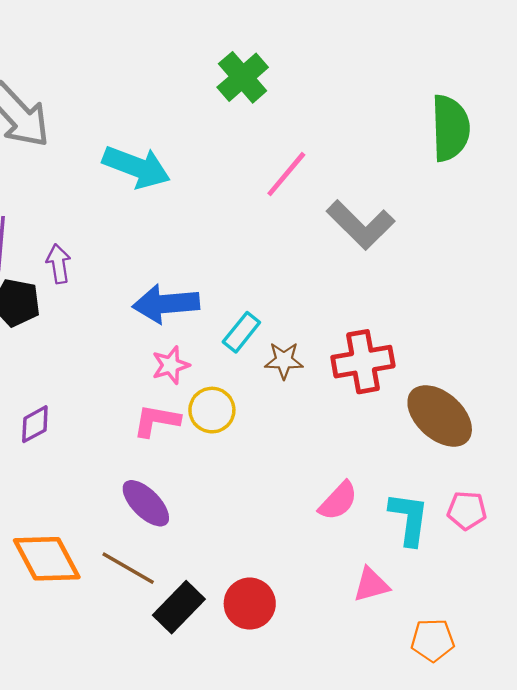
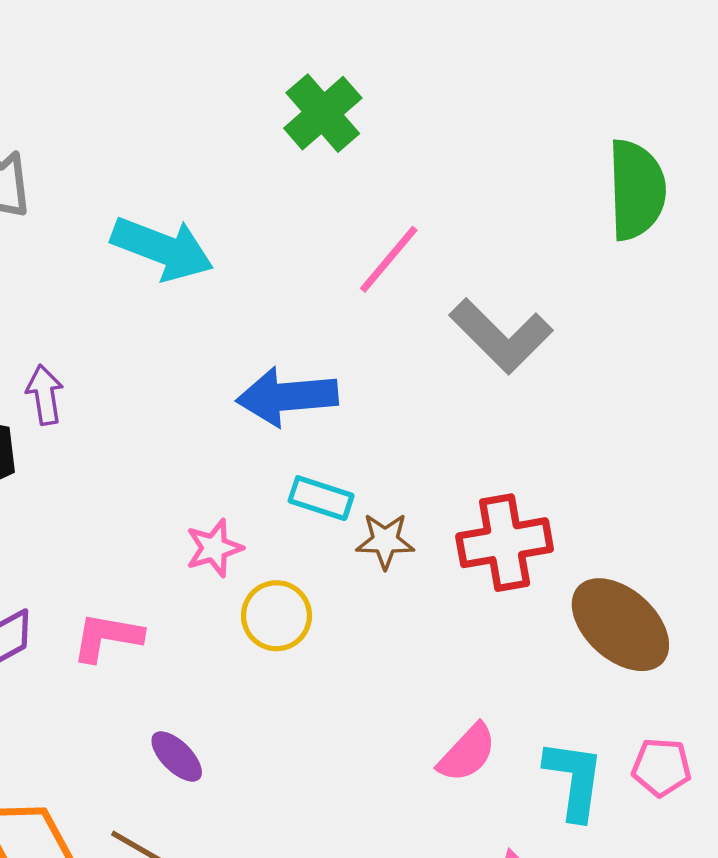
blue arrow: (166, 304) -> (287, 397), moved
cyan rectangle: (241, 332) -> (321, 498), turned 69
pink L-shape: (156, 421) -> (107, 637), moved
purple ellipse: (146, 503) -> (177, 757), size x0.7

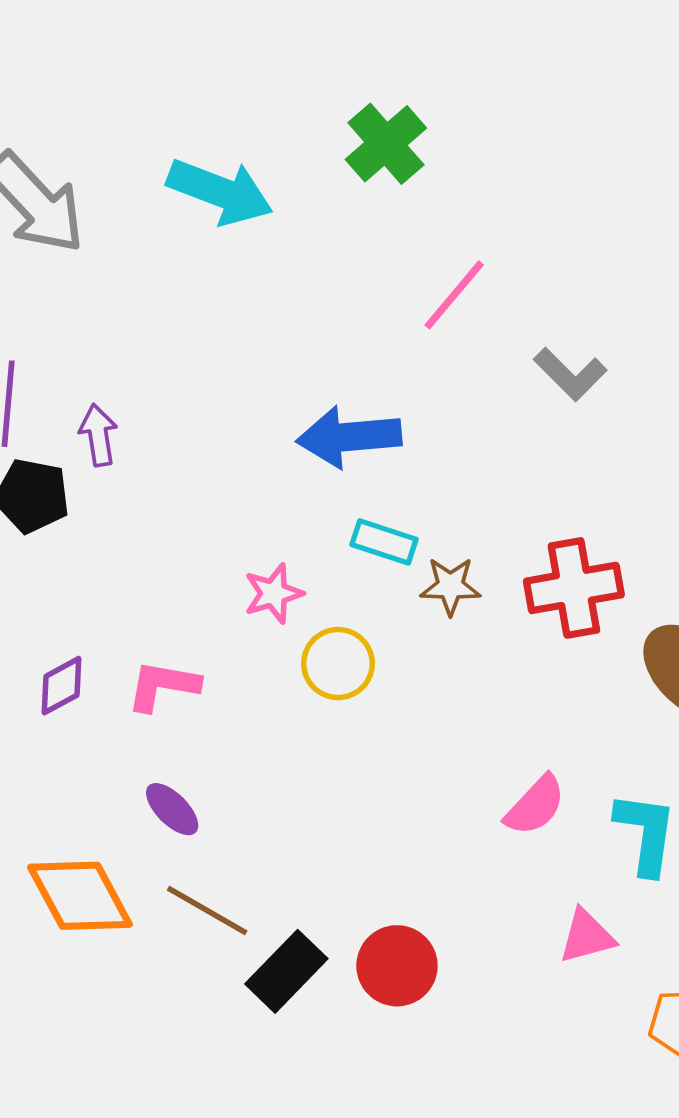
cyan arrow: (162, 249) -> (220, 192), moved
gray L-shape: (501, 336) -> (570, 374), size x0.7
purple ellipse: (177, 757) -> (172, 809), moved

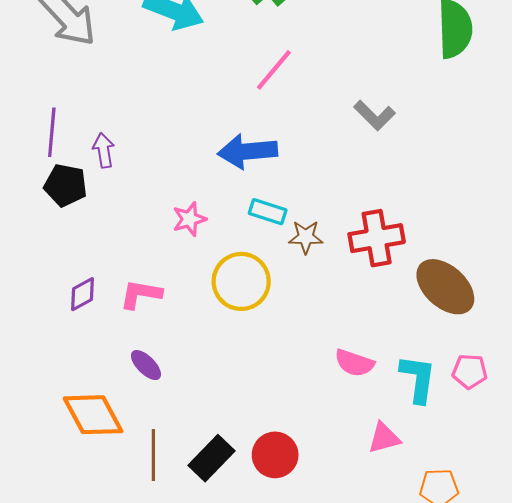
pink line: (454, 295) -> (274, 70), moved
pink star: (273, 593) -> (189, 219), moved
yellow circle: (338, 664) -> (241, 281), size x1.4
pink semicircle: (535, 805) -> (354, 363), turned 66
brown line: (207, 910) -> (153, 455), moved, turned 60

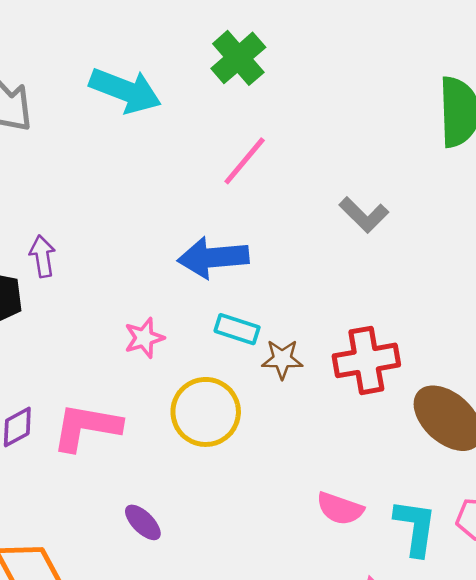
pink L-shape: (141, 294) -> (86, 427), size x1.4
purple ellipse: (146, 365) -> (143, 522), moved

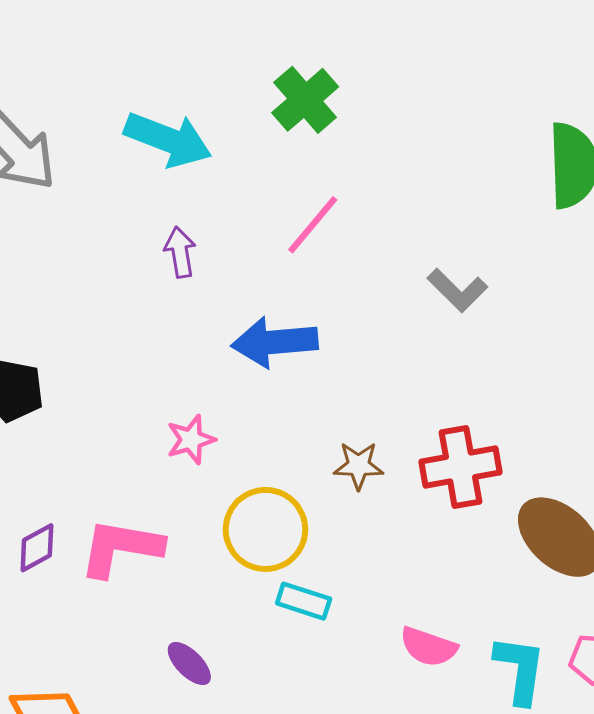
purple arrow: (42, 256) -> (180, 252), moved
cyan rectangle: (237, 329) -> (304, 601), moved

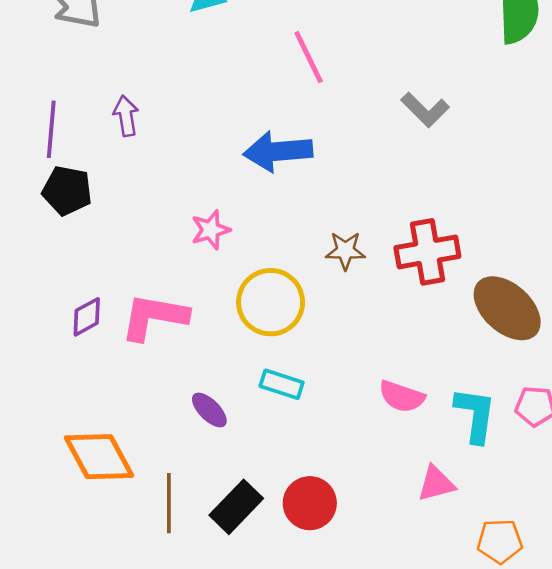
pink line: (313, 225) -> (309, 57), turned -66
purple arrow: (180, 252) -> (126, 116), moved
cyan rectangle: (304, 601) -> (282, 384), moved

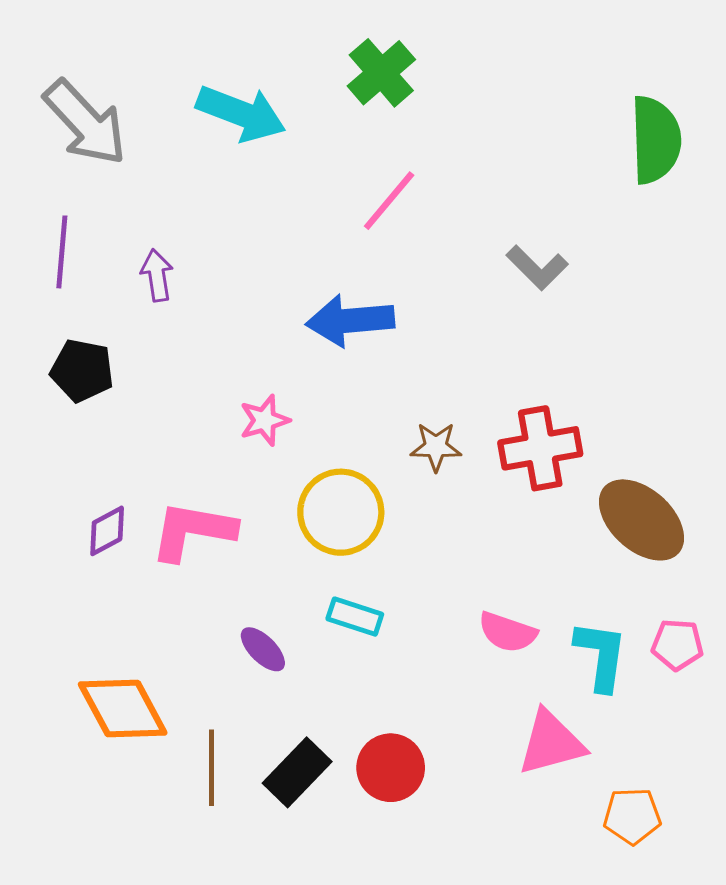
pink line: (309, 57) -> (389, 201), turned 66
purple line: (51, 129) -> (62, 252), moved
pink triangle: (436, 484) -> (551, 743), size x1.4

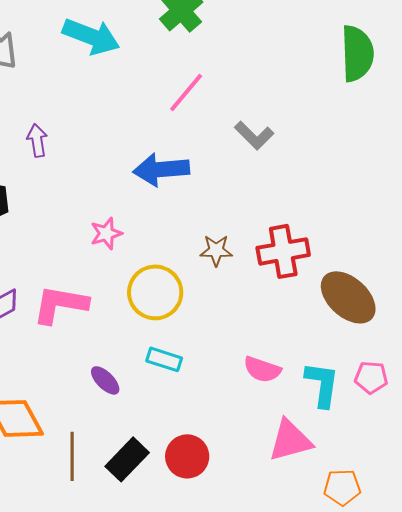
gray L-shape: (537, 268) -> (254, 135), moved

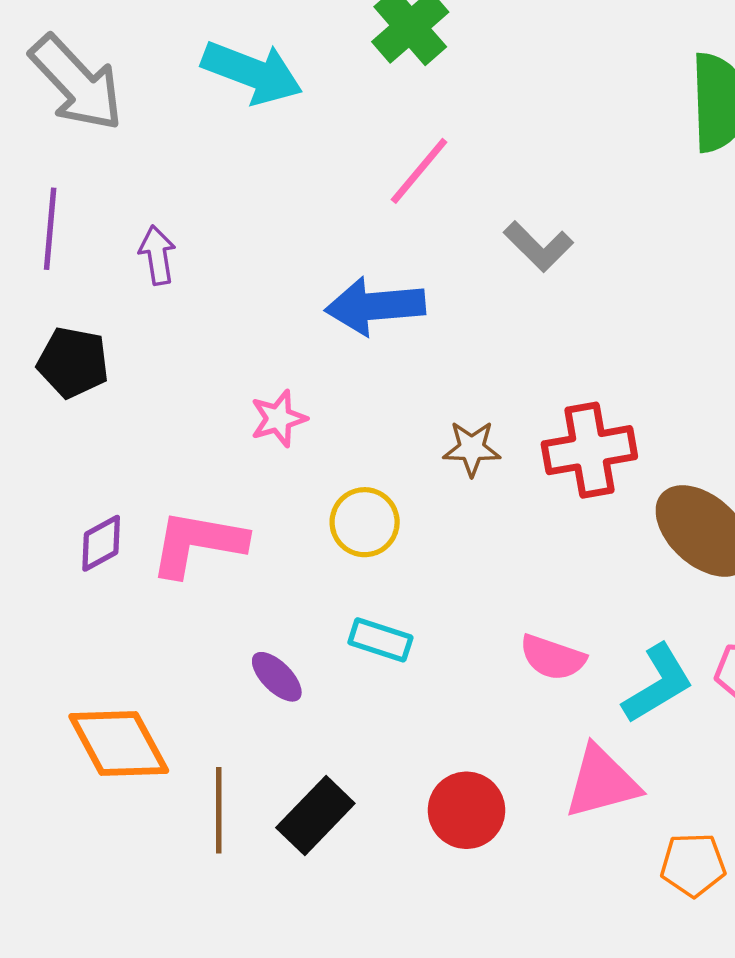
yellow circle: (155, 292) -> (365, 522), size x0.7
cyan L-shape: (322, 384) -> (658, 684), turned 51
red circle: (187, 456) -> (466, 810), moved

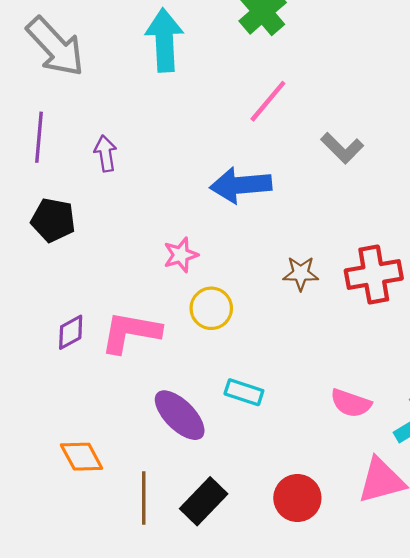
cyan arrow: (252, 72) -> (164, 40), turned -114
yellow circle: (365, 522) -> (211, 308), moved
purple ellipse: (277, 677) -> (180, 415), size x1.6
orange diamond: (119, 744) -> (82, 457), size x0.7

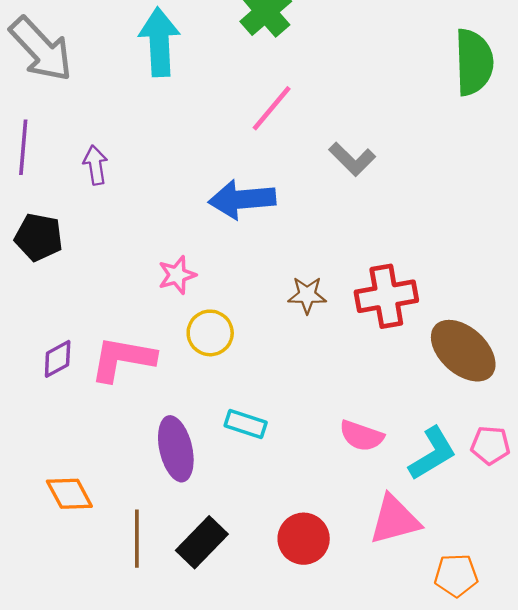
purple ellipse: (180, 415) -> (176, 449), turned 32

